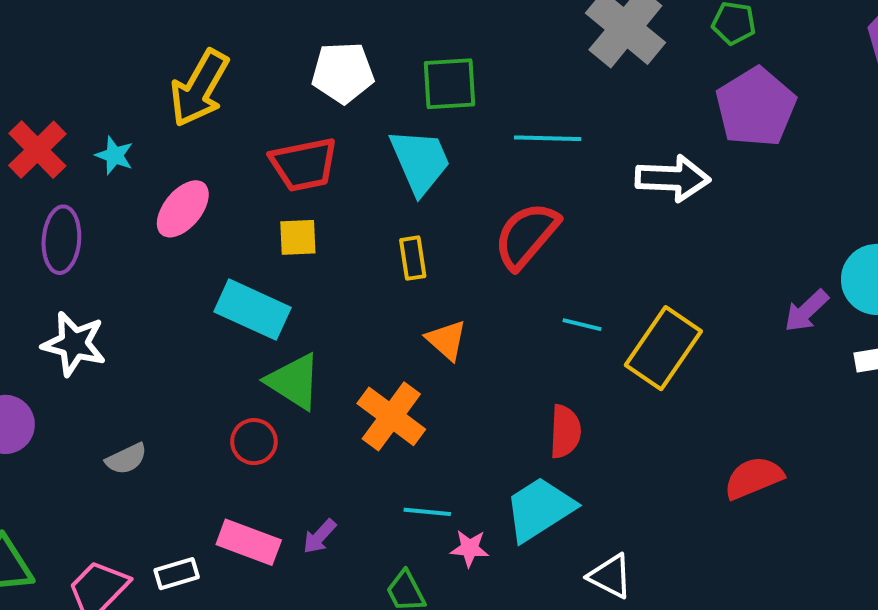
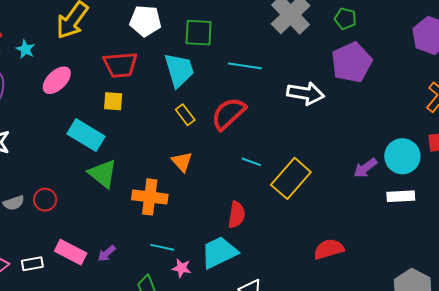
yellow rectangle: (413, 258) -> (185, 115), moved, turned -35
orange cross: (391, 416) -> (150, 197), turned -36
red circle: (254, 442) -> (45, 200), moved

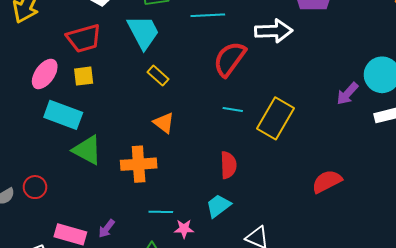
pink ellipse: (57, 80) -> (45, 74), moved
red semicircle: (228, 114) -> (230, 59), moved
cyan trapezoid: (219, 252) -> (218, 206), size x0.7

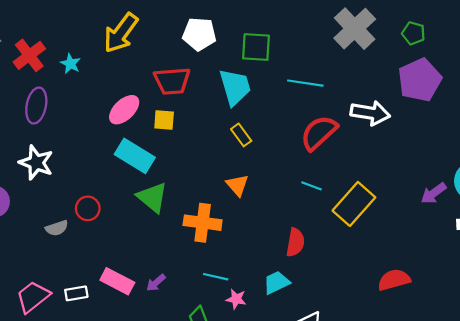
red circle: (35, 187) -> (88, 208), moved

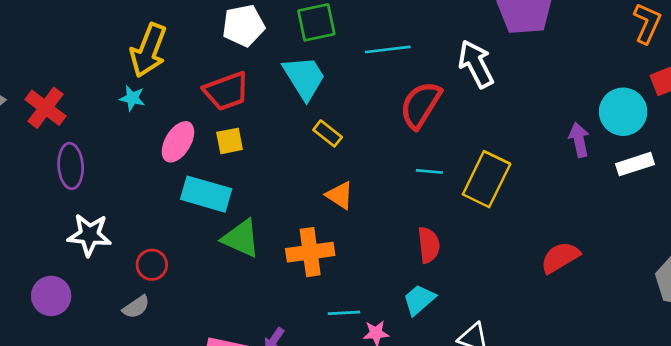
cyan star: (70, 64) -> (132, 98), moved
white arrow: (370, 113) -> (476, 64), turned -111
purple arrow: (434, 193) -> (579, 140), turned 130
red circle: (88, 208) -> (152, 265), moved

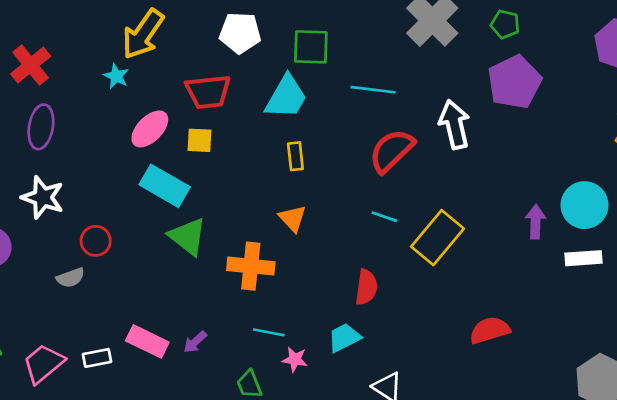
cyan trapezoid: (304, 78) -> (286, 97), turned 48
yellow rectangle: (328, 133) -> (295, 156), turned 32

